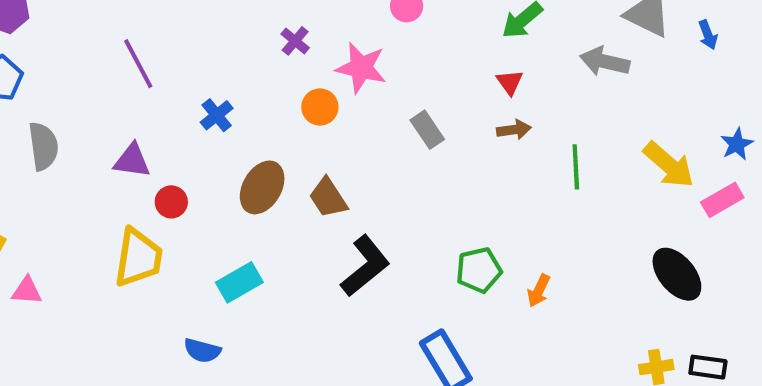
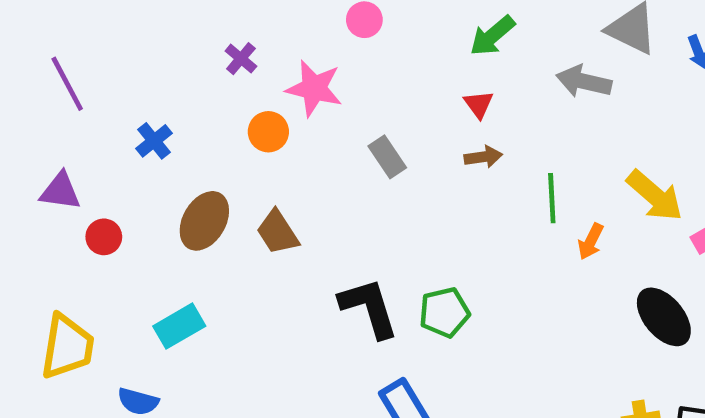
yellow trapezoid: (138, 258) -> (67, 347), moved
black L-shape: (365, 266) -> (369, 308), moved, turned -68
orange arrow: (539, 291) -> (591, 241), moved

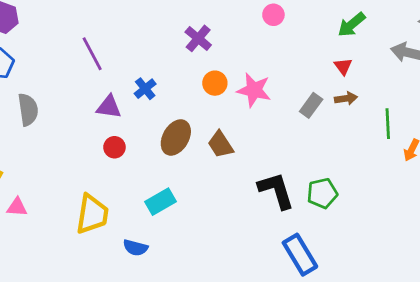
purple cross: (241, 59) -> (198, 38), size x1.4
pink star: (314, 88) -> (254, 90), moved
gray rectangle: (387, 157) -> (311, 105), moved, turned 70
purple triangle: (60, 191) -> (109, 107), moved

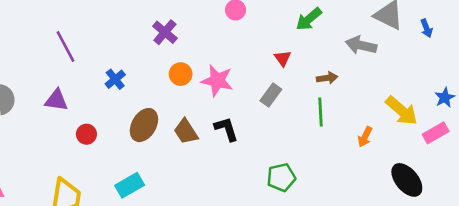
red triangle: (343, 66) -> (283, 58), moved
brown arrow: (346, 98) -> (327, 78), moved
purple triangle: (109, 107) -> (56, 100), moved
green line: (388, 124) -> (321, 112), moved
black L-shape: (276, 190) -> (226, 129), moved, size x0.7

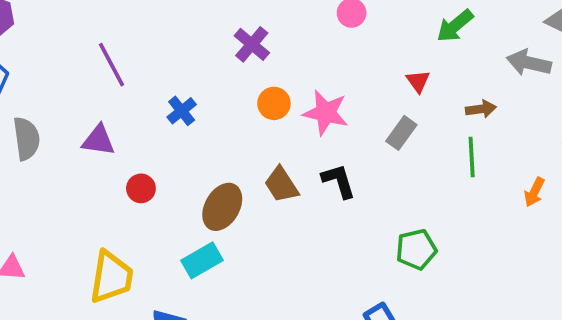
brown ellipse: (144, 125) -> (222, 207), moved

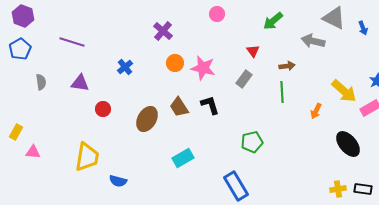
purple line: (111, 65) -> (72, 42), moved, turned -45
gray semicircle: (26, 139) -> (41, 82), size x0.7
cyan rectangle: (202, 260) -> (183, 158), moved

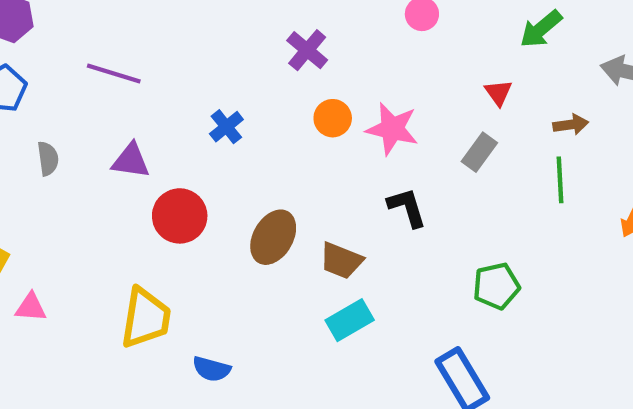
brown trapezoid: (179, 107) -> (341, 261), moved, turned -35
red circle: (103, 109) -> (180, 216), size x1.6

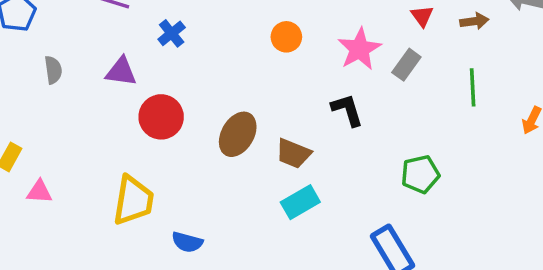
brown arrow: (571, 125) -> (474, 21), moved
blue cross: (226, 127) -> (172, 33), moved
pink star: (392, 129) -> (359, 49), moved, turned 30

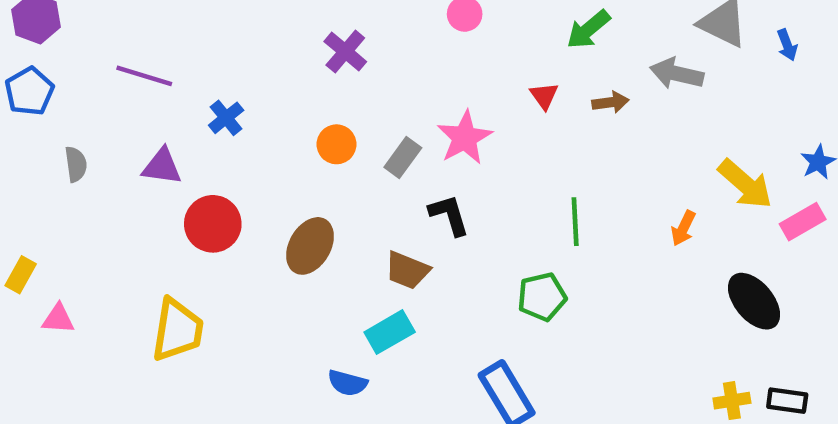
orange circle: (286, 37) -> (336, 144), moved
gray rectangle: (406, 65) -> (403, 158), moved
green line: (473, 87) -> (575, 222), moved
brown trapezoid: (293, 153) -> (407, 270), moved
blue semicircle: (187, 242) -> (348, 383), moved

